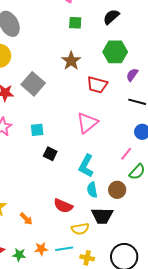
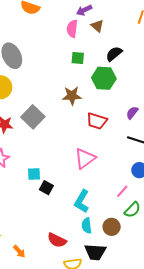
green hexagon: (115, 52) -> (104, 78), moved
brown star: (71, 61) -> (72, 96), turned 30
cyan square: (37, 130) -> (34, 174), moved

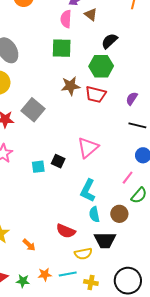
green square: (78, 58) -> (62, 48), moved, size x1.5
red trapezoid: (97, 121) -> (96, 94), moved
black square: (46, 188) -> (58, 161), moved

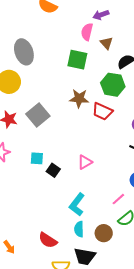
brown triangle: (91, 14) -> (106, 43), moved
pink triangle: (88, 148) -> (85, 162), size x0.7
cyan square: (38, 167) -> (37, 158), moved

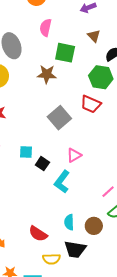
pink semicircle: (87, 32) -> (46, 28), moved
brown star: (79, 98) -> (47, 74), moved
gray square: (38, 115) -> (59, 118), moved
cyan L-shape: (77, 204) -> (62, 182), moved

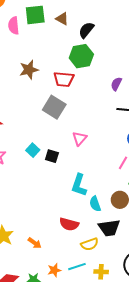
green square: (65, 53) -> (35, 15), moved
red trapezoid: (91, 104) -> (64, 79), moved
cyan square: (26, 152) -> (33, 150), turned -32
cyan L-shape: (62, 182) -> (79, 185), moved

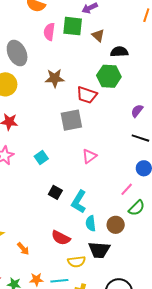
black semicircle: (86, 30) -> (119, 52), turned 36
gray square: (54, 107) -> (71, 120), turned 35
black square: (52, 156) -> (55, 192), moved

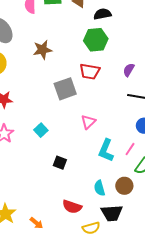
red trapezoid: (87, 95) -> (90, 71), moved
cyan L-shape: (79, 202) -> (106, 150), moved

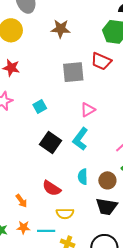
cyan L-shape: (106, 150) -> (80, 139), moved
black square: (60, 163) -> (50, 143), size x1.5
black trapezoid: (112, 213) -> (107, 207), moved
orange arrow: (36, 223) -> (21, 201), moved

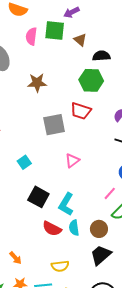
cyan L-shape: (80, 139) -> (66, 204), moved
red semicircle: (52, 188) -> (52, 229), moved
black trapezoid: (107, 207) -> (101, 255), turned 135

